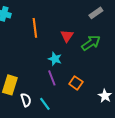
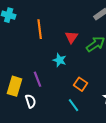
purple line: (52, 78) -> (38, 79), moved
cyan line: (45, 104) -> (74, 105), moved

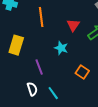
yellow rectangle: (15, 86) -> (16, 45), moved
cyan line: (74, 105) -> (53, 93), moved

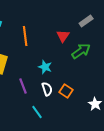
red triangle: (73, 25) -> (63, 36), moved
white semicircle: (32, 89) -> (47, 89), moved

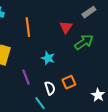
white semicircle: (47, 89) -> (50, 88), moved
orange square: (66, 91) -> (69, 82), turned 32

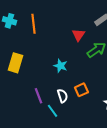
orange line: (28, 27) -> (33, 24), moved
purple line: (26, 77) -> (38, 96), moved

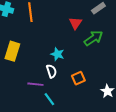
purple line: (38, 96) -> (35, 84), turned -63
white semicircle: (62, 96) -> (51, 71), moved

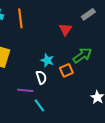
green arrow: (93, 38) -> (82, 55), moved
orange square: (78, 78) -> (66, 70), moved

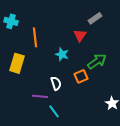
gray rectangle: (88, 14) -> (95, 18), moved
orange line: (20, 18) -> (35, 37), moved
cyan star: (47, 60) -> (62, 54), moved

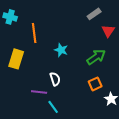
red triangle: (80, 35) -> (108, 31), moved
orange square: (81, 76) -> (95, 84), moved

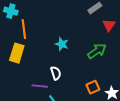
orange line: (34, 33) -> (24, 29), moved
orange square: (95, 84) -> (93, 87), moved

